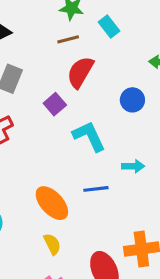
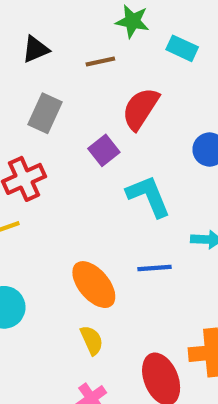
cyan rectangle: (109, 26) -> (182, 48), turned -30
brown line: (68, 39) -> (100, 62), moved

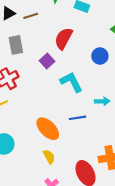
brown line: (100, 62) -> (31, 16), moved
gray rectangle: (45, 113) -> (16, 45), turned -30

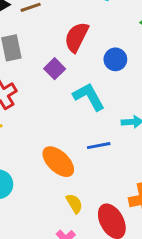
blue circle: (100, 56) -> (115, 59), moved
yellow semicircle: (49, 157) -> (74, 204), moved

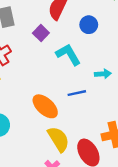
yellow semicircle: (74, 204) -> (58, 139), size x1.6

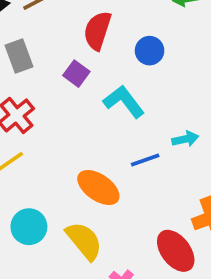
cyan arrow: (103, 74) -> (185, 139), moved
yellow semicircle: (58, 139) -> (84, 241), moved

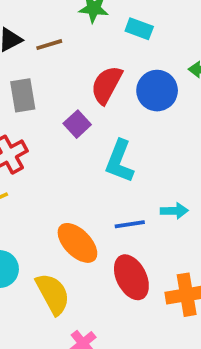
blue circle: (150, 51) -> (157, 91), moved, size x1.4
cyan L-shape: (124, 102) -> (120, 161), turned -132
red ellipse: (176, 251) -> (131, 277), moved

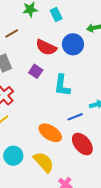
cyan rectangle: (139, 29) -> (56, 14), turned 56
red semicircle: (107, 85) -> (46, 47), turned -80

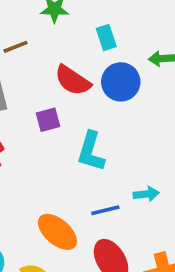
cyan rectangle: (56, 14) -> (106, 37), moved
purple square: (36, 71) -> (48, 120), turned 32

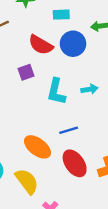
cyan rectangle: (106, 37) -> (61, 15), turned -70
cyan arrow: (146, 194) -> (90, 89), moved

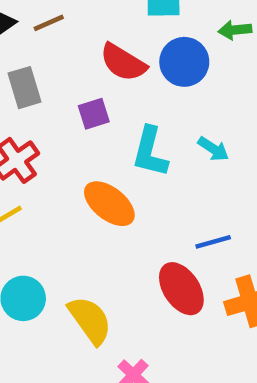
cyan arrow: (90, 89) -> (213, 149), turned 42
blue line: (69, 130) -> (213, 242), moved
orange ellipse: (37, 147) -> (109, 204), moved

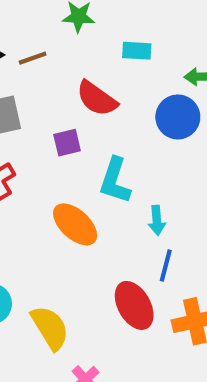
blue circle: (184, 62) -> (178, 117), moved
cyan arrow: (213, 149) -> (157, 220), moved, turned 48
blue line: (213, 242) -> (166, 265), turned -64

